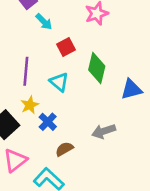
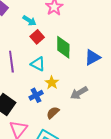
cyan arrow: (44, 22) -> (29, 21), moved
yellow star: (30, 105) -> (52, 83), moved
blue cross: (48, 122) -> (36, 95), turned 32

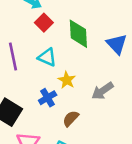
blue triangle: (92, 57) -> (117, 44), turned -42

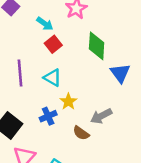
green diamond: (78, 34) -> (97, 46), moved
brown semicircle: (71, 119) -> (81, 133), moved, turned -105

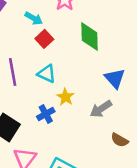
blue triangle: (120, 73) -> (115, 78), moved
brown semicircle: (81, 133) -> (120, 140), moved

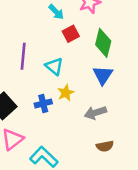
red square: (44, 39) -> (71, 34), moved
blue triangle: (115, 78) -> (103, 75), moved
brown semicircle: (120, 140) -> (105, 146), turned -56

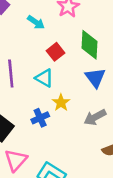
red square: (71, 34) -> (55, 52), moved

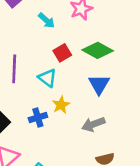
green diamond: (90, 45) -> (98, 50), turned -72

